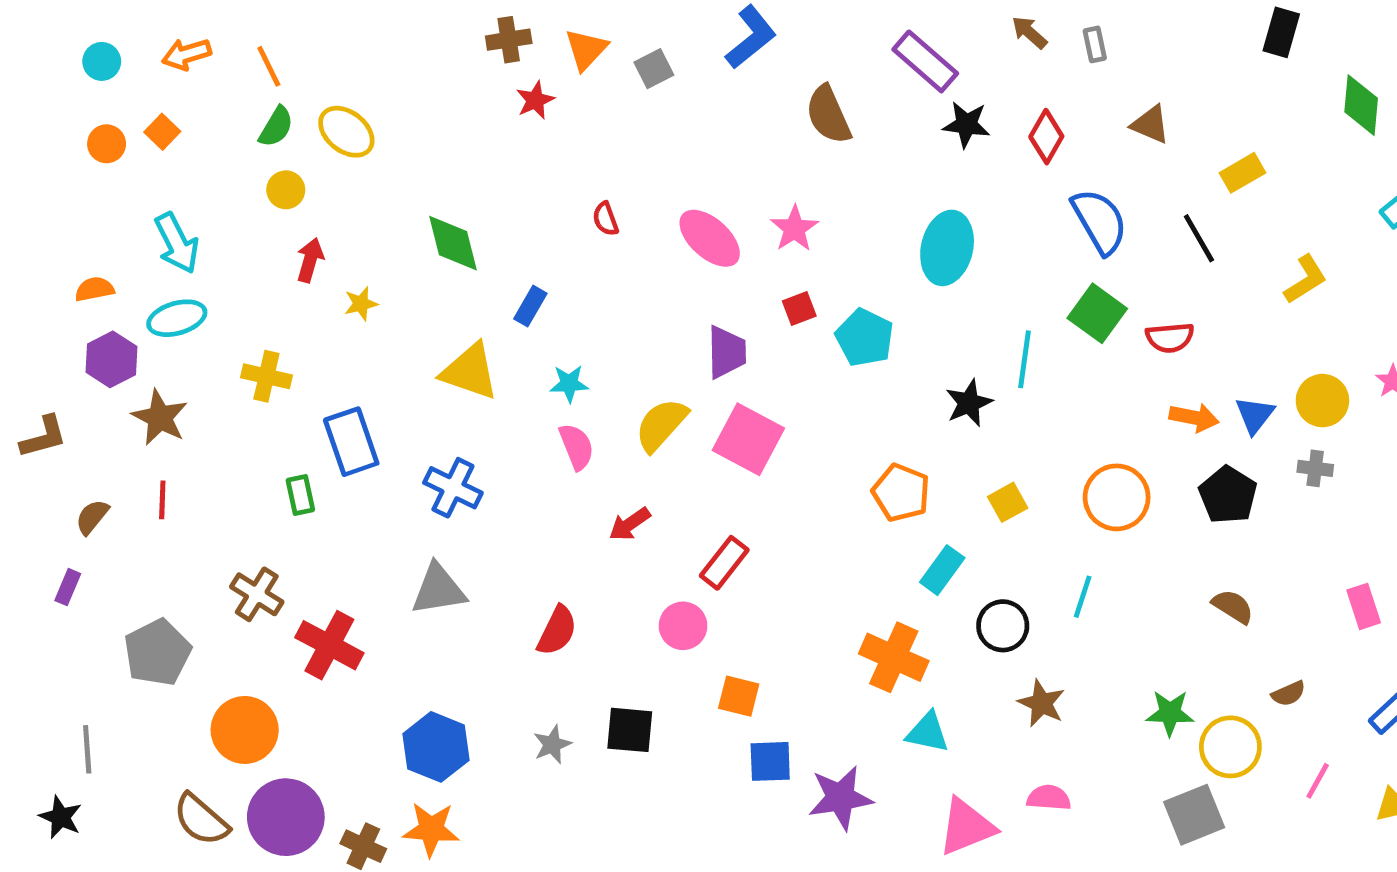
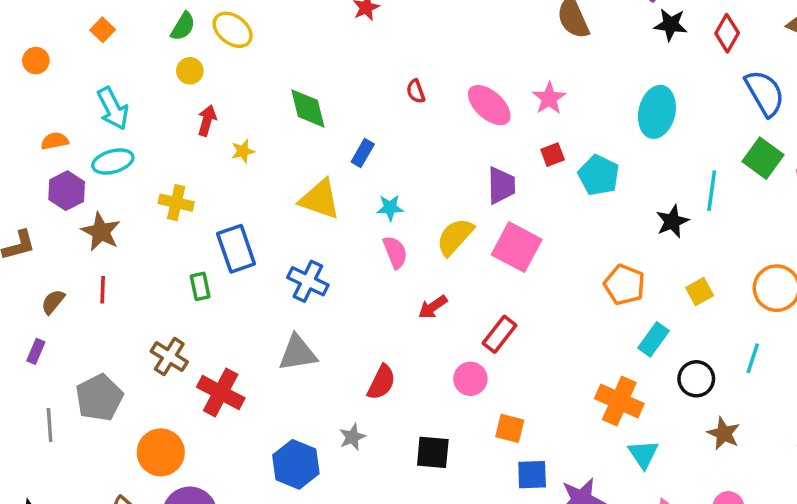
orange circle: (107, 144) -> (36, 61), moved
cyan triangle: (928, 732) -> (643, 454), turned 44
gray star: (552, 744) -> (352, 437), moved
gray line: (87, 749) -> (50, 425), moved

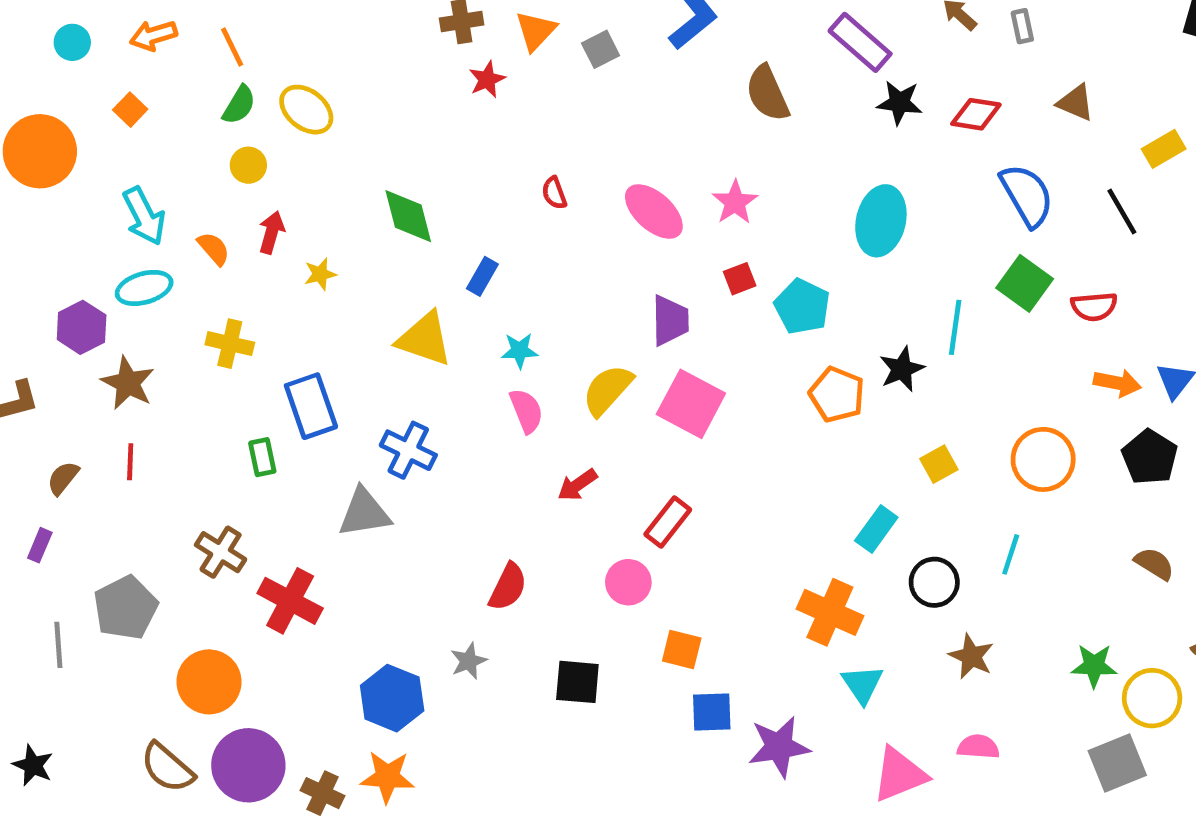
red diamond: (727, 33) -> (976, 114), turned 69
orange circle: (36, 61) -> (40, 151), size x2.0
orange semicircle: (55, 141) -> (214, 249), moved, turned 60
orange pentagon: (624, 285) -> (837, 395), moved
gray triangle: (298, 353) -> (364, 513), moved

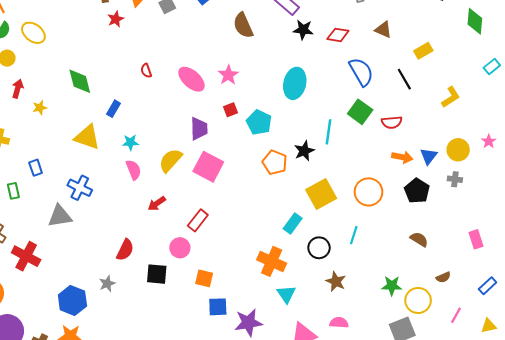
blue rectangle: (311, 406) -> (36, 168), size x0.6
yellow square: (939, 464) -> (321, 194), size x1.8
black square: (577, 682) -> (157, 274), moved

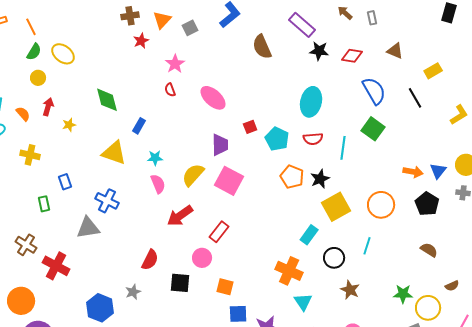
pink star: (228, 75) -> (175, 64), moved
red semicircle: (392, 122) -> (313, 139), moved
black star: (304, 151) -> (320, 179), moved
red arrow: (157, 204) -> (180, 216), size x1.5

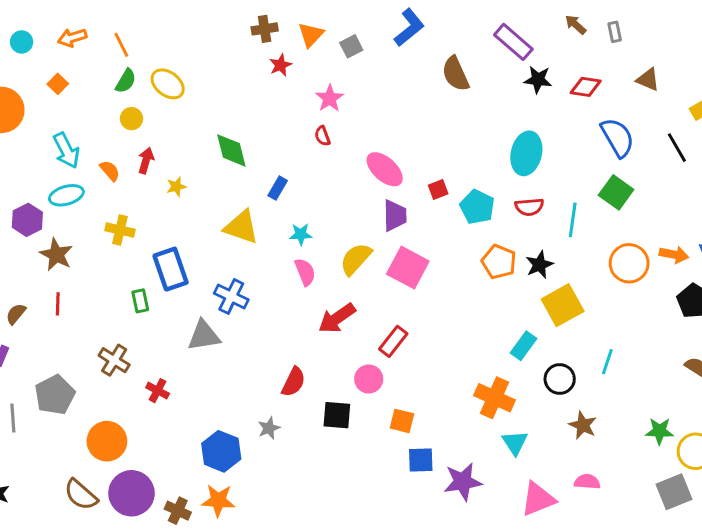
pink ellipse: (213, 98) -> (385, 169), moved
blue rectangle: (65, 182) -> (171, 269), size x1.8
orange circle: (381, 205) -> (629, 263), moved
red cross: (56, 266) -> (158, 391), size x0.6

